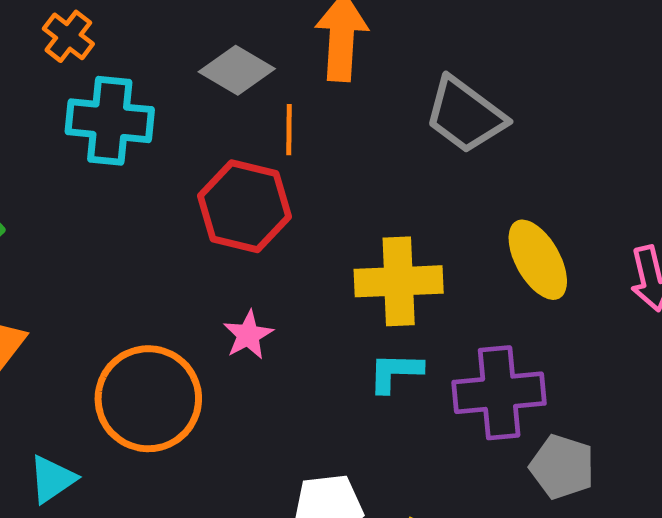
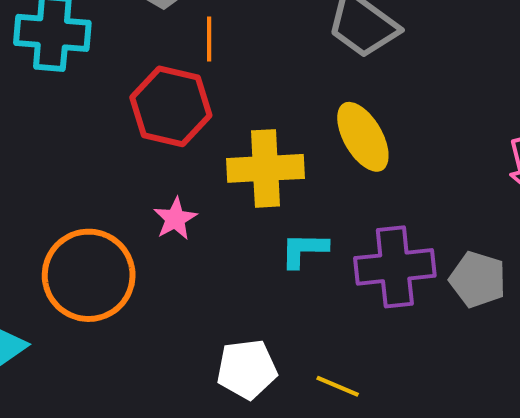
yellow ellipse: (538, 260) -> (363, 137), moved
yellow cross: (399, 281) -> (265, 168), moved
gray pentagon: (562, 467) -> (478, 279), moved

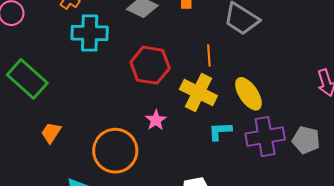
orange line: (209, 39) -> (209, 55), moved
yellow ellipse: (363, 137) -> (248, 94), moved
yellow cross: (265, 168) -> (198, 93), turned 33

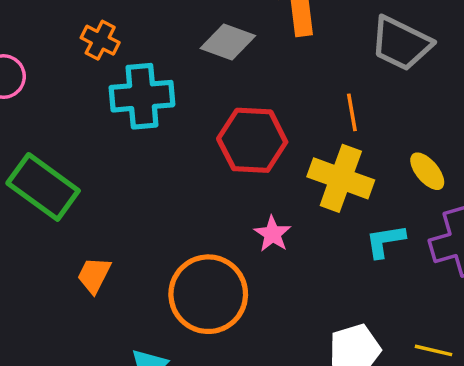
yellow ellipse: (248, 94) -> (427, 171), size x0.7

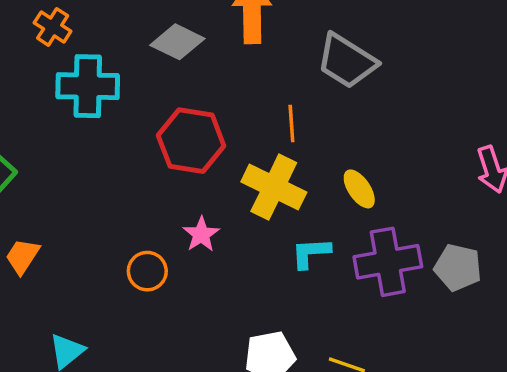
orange circle: (208, 294) -> (147, 271), moved, size x0.5

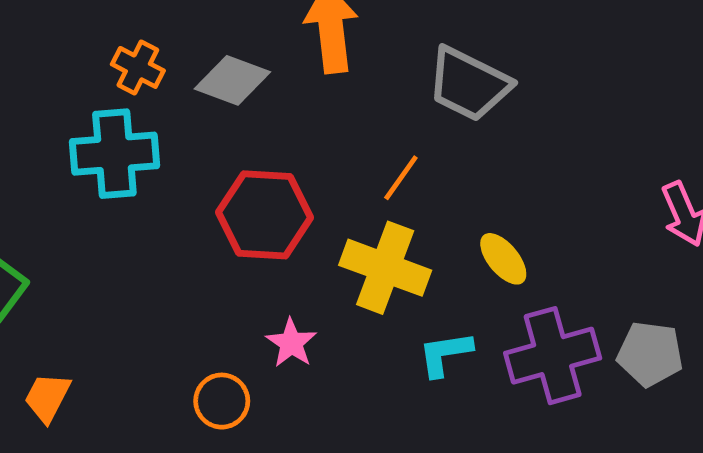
orange cross: (53, 27) -> (138, 67), moved
orange line: (291, 124) -> (401, 178), turned 45

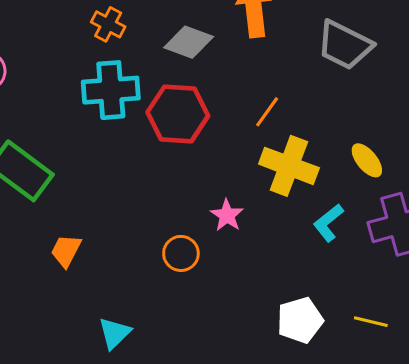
orange cross: (138, 67) -> (108, 24), moved
orange line: (401, 178) -> (267, 112), moved
red hexagon: (265, 215) -> (178, 114), moved
cyan L-shape: (445, 354) -> (328, 223), turned -30

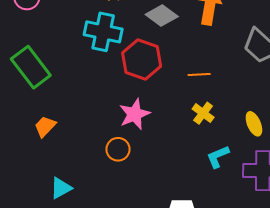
orange line: (267, 112) -> (199, 75), turned 35
yellow cross: (289, 166) -> (203, 113), size x0.6
pink star: (227, 215) -> (134, 114), moved, size x1.4

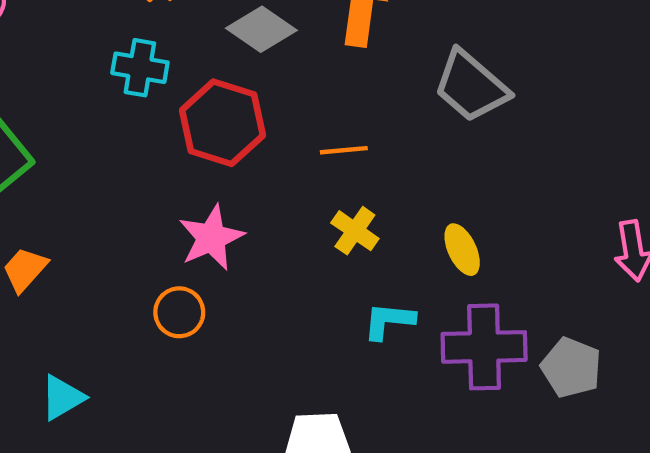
cyan cross: (103, 32) -> (140, 68), size x0.7
cyan L-shape: (218, 157) -> (389, 321), turned 30

